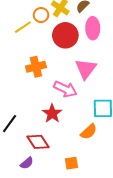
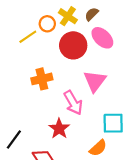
pink ellipse: (93, 28) -> (102, 38), turned -45
pink arrow: (65, 89) -> (73, 103), turned 35

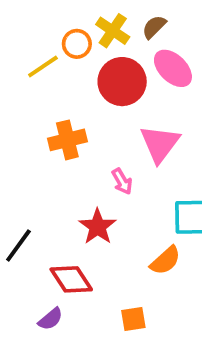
pink arrow: (73, 103) -> (122, 181), size x0.6

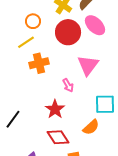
orange circle: (77, 44) -> (33, 21), moved
yellow line: (43, 66) -> (26, 42), moved
red diamond: (71, 279) -> (58, 137), moved

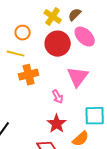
yellow line: (26, 42) -> (16, 54), turned 48
red star: (55, 109) -> (57, 124), moved

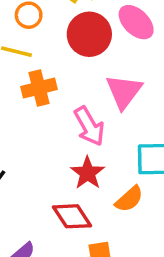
pink arrow: (58, 97) -> (89, 126), size x1.6

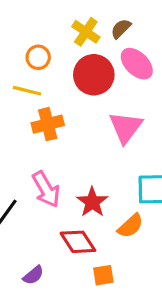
pink arrow: (89, 126) -> (46, 189), moved

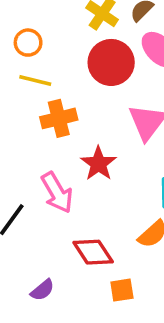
orange circle: (38, 57) -> (28, 43), moved
red star: (92, 202) -> (98, 164), moved

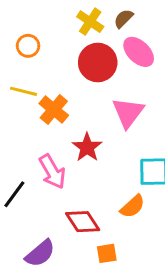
yellow line: (35, 81) -> (23, 91), moved
orange cross: (59, 118) -> (54, 109), turned -36
purple semicircle: (43, 290) -> (40, 253), size x1.5

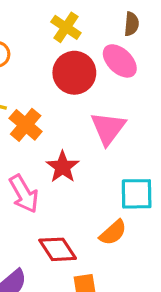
brown semicircle: (123, 19) -> (132, 24), moved, turned 140

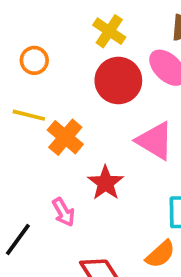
pink triangle: (108, 128) -> (155, 141), turned -36
pink arrow: (24, 194) -> (64, 212), size x0.7

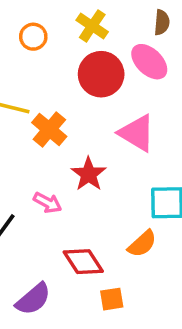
orange circle: (34, 60) -> (33, 37), moved
pink arrow: (64, 212) -> (48, 203), turned -32

